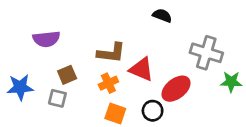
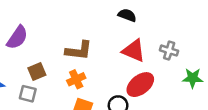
purple semicircle: (46, 39) -> (17, 37), turned -50
gray cross: (206, 53) -> (169, 51), size x0.6
red triangle: (142, 69) -> (134, 51), moved

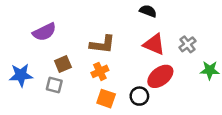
purple semicircle: (17, 37) -> (44, 32), turned 30
gray cross: (169, 51) -> (187, 44), turned 35

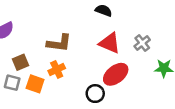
orange square: (106, 99) -> (35, 84), moved

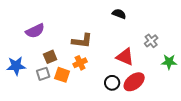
red triangle: (110, 43) -> (125, 57), moved
red ellipse: (116, 74) -> (134, 82), moved
gray square: (12, 83) -> (43, 74), turned -32

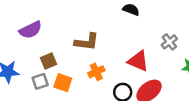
orange cross: (80, 63) -> (96, 72), moved

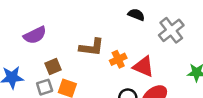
gray cross: (169, 42) -> (171, 30), moved, size x1.5
orange cross: (96, 72) -> (118, 59), moved

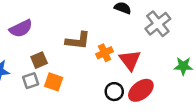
red triangle: (143, 67) -> (130, 60), turned 30

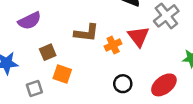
red triangle: (130, 60) -> (139, 36), moved
gray square: (31, 81) -> (34, 89), moved
red ellipse: (141, 90) -> (164, 85), moved

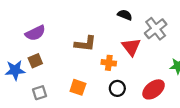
orange cross: (113, 45) -> (109, 63), moved, turned 32
brown square: (48, 52) -> (35, 61), moved
orange square: (62, 74) -> (78, 87), moved

